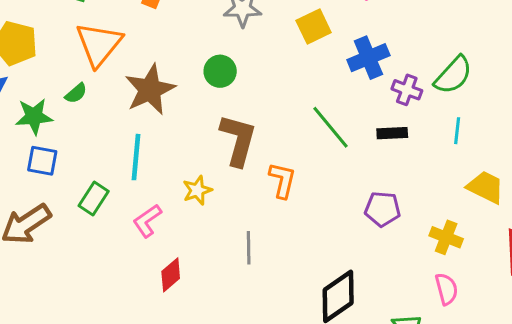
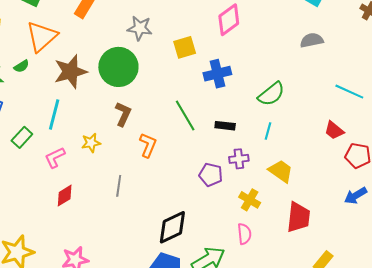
green circle: (220, 71) -> (118, 67), size x1.8
purple cross: (407, 90) -> (239, 159), moved, turned -36
brown L-shape: (238, 140) -> (123, 114), size x0.7

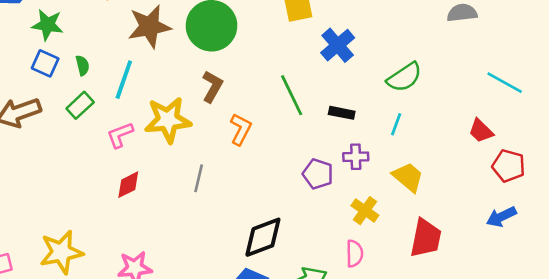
green semicircle: (21, 66) -> (82, 65), moved, turned -77
blue cross: (217, 74) -> (338, 45), turned -32
yellow star: (91, 143) -> (168, 120), size x1.8

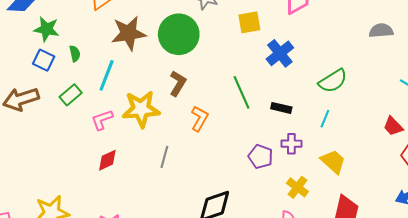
green semicircle: (82, 65) -> (75, 54), moved

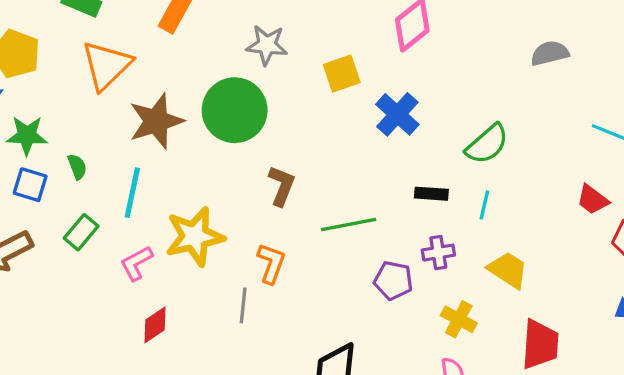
brown L-shape: (178, 83) -> (282, 186), moved
green line: (241, 92) -> (349, 224), moved, turned -68
black rectangle: (281, 108) -> (431, 194), moved
orange L-shape: (199, 119) -> (271, 263), moved

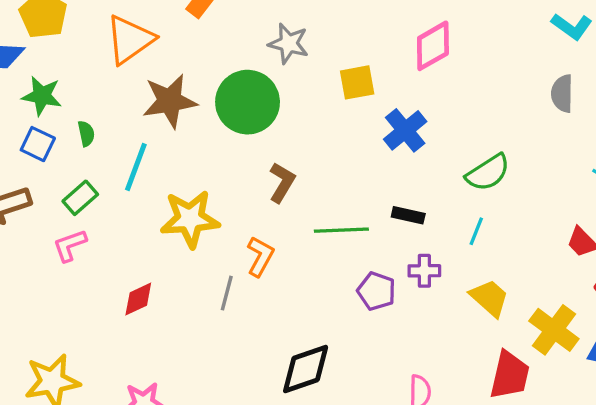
gray semicircle: (550, 53) -> (562, 94), turned -84
black rectangle: (431, 194) -> (408, 215), moved
pink L-shape: (136, 263) -> (70, 245), moved
yellow cross: (459, 319) -> (554, 330), moved, size x1.4

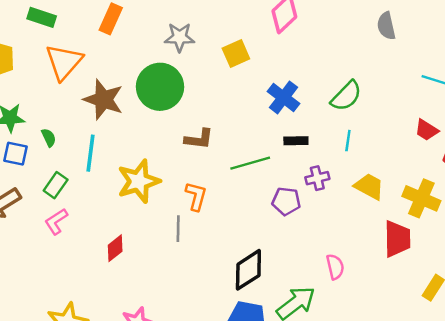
brown star: (170, 101) -> (103, 100), turned -30
blue cross: (405, 130) -> (283, 97), moved
brown L-shape: (282, 183) -> (199, 139), turned 80

